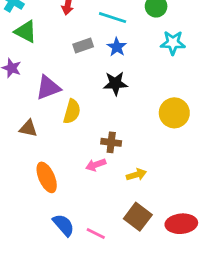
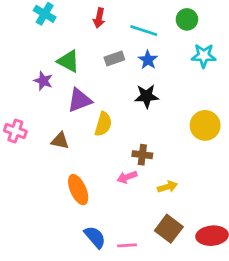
green triangle: (26, 32) -> (68, 61), moved
pink line: (96, 234) -> (127, 245), turned -30

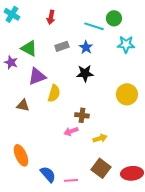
cyan line: (144, 31) -> (94, 26), moved
orange ellipse: (78, 190) -> (21, 155), moved

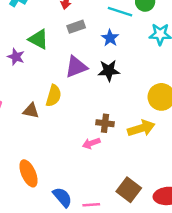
gray rectangle: (62, 46) -> (76, 27), moved
purple triangle: (37, 76) -> (76, 67), moved
yellow semicircle: (54, 93) -> (54, 96), moved
yellow arrow: (100, 138) -> (141, 128), moved, size x1.5

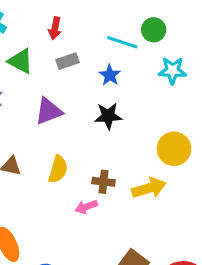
green triangle: (39, 39) -> (20, 61), moved
purple triangle: (76, 67) -> (49, 111), moved
yellow semicircle: (54, 96) -> (58, 169), moved

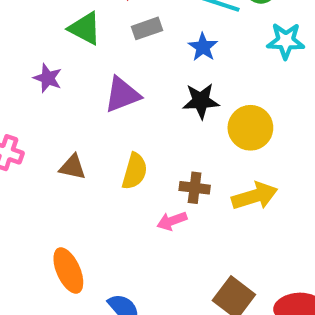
yellow circle: (174, 149) -> (250, 128), moved

